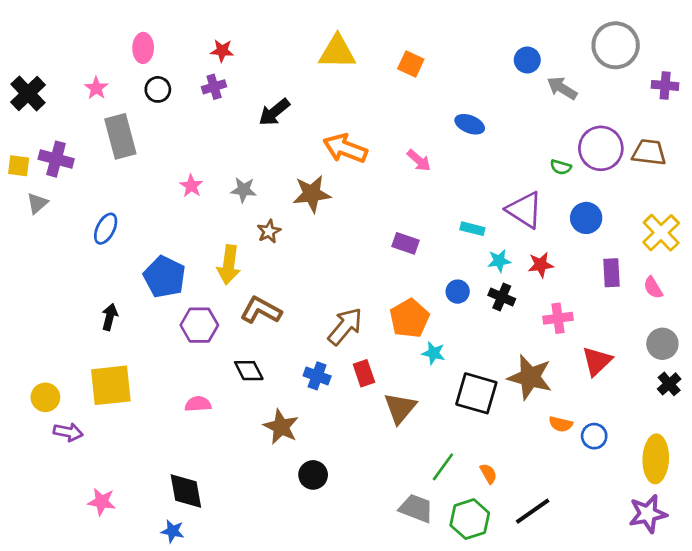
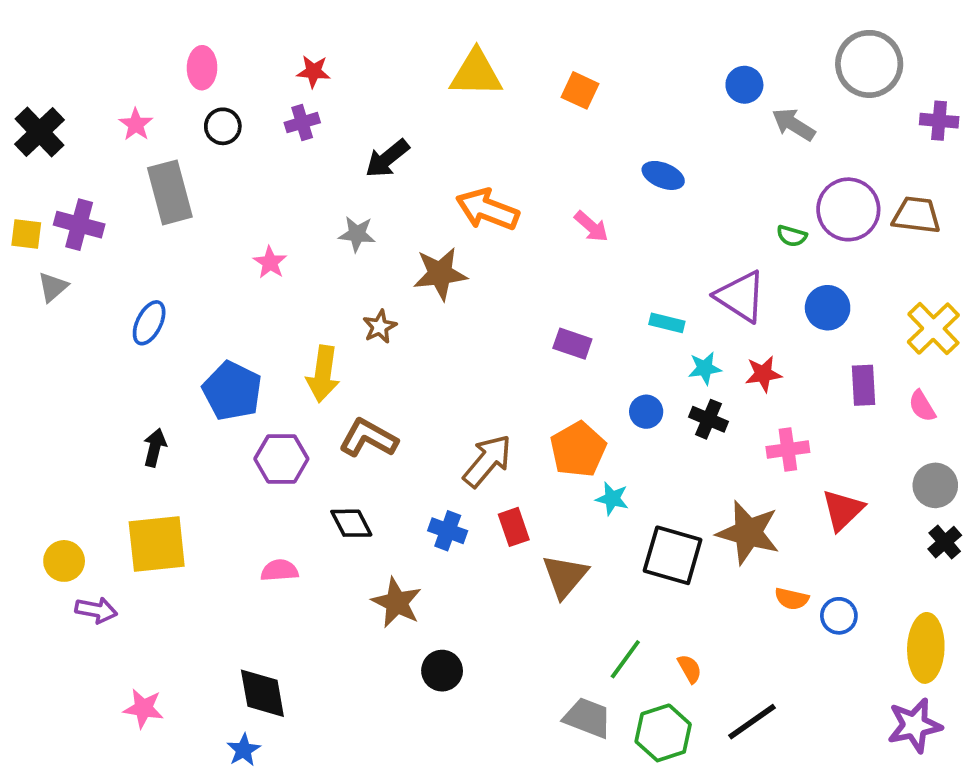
gray star: (243, 190) -> (357, 234), moved
blue star: (173, 531) -> (244, 750), turned 30

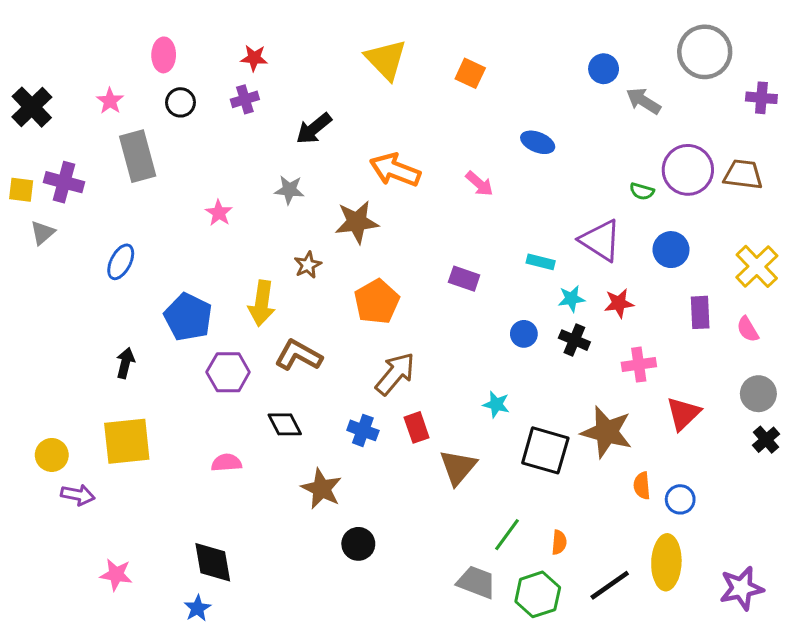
yellow triangle: (476, 73) -> (386, 60), turned 45
orange pentagon: (578, 449) -> (377, 302), moved
orange semicircle: (792, 599) -> (642, 486), turned 72
yellow ellipse: (926, 648) -> (666, 562), moved
orange semicircle: (690, 669) -> (559, 542), turned 35

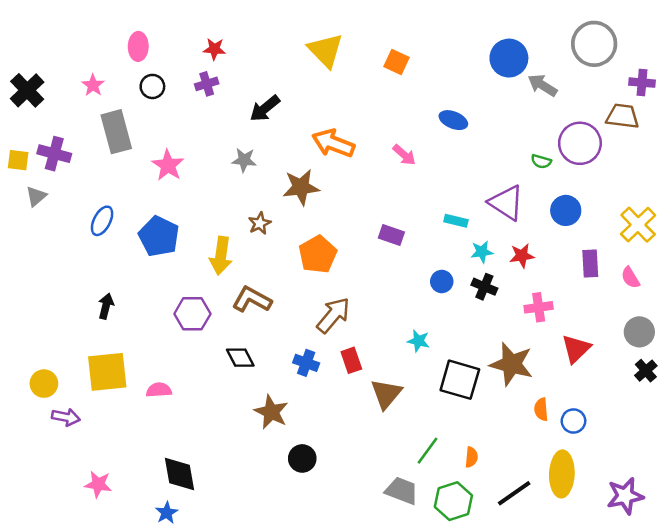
blue circle: (604, 69) -> (509, 58), size x1.5
brown trapezoid: (743, 174) -> (623, 116), moved
pink star: (219, 213) -> (168, 165), moved, size x1.4
blue pentagon: (188, 317) -> (159, 236), moved
pink semicircle: (226, 463) -> (159, 390), moved

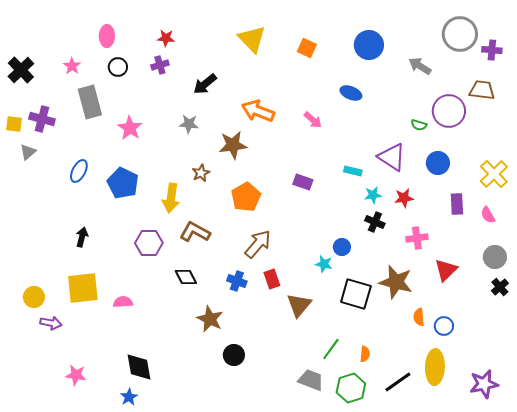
blue circle: (509, 58) -> (369, 45), moved
purple cross: (642, 83) -> (492, 50), moved
blue circle: (442, 281) -> (342, 247), moved

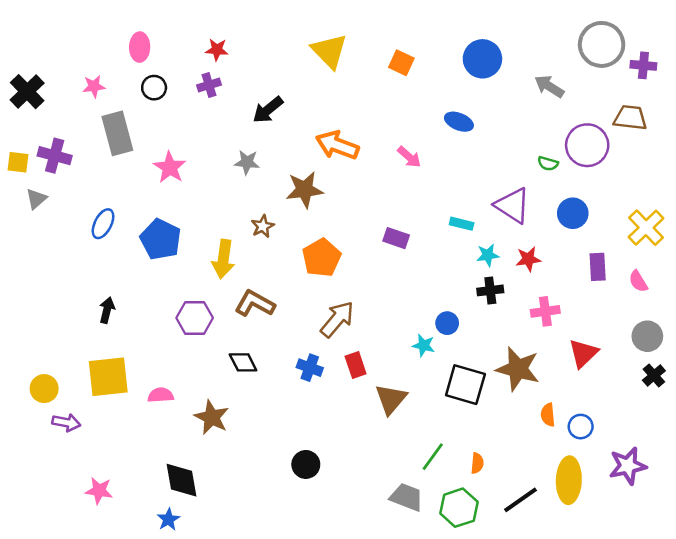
pink star: (72, 66) -> (94, 86), turned 30
black cross: (375, 222) -> (490, 290), turned -30
brown star: (210, 319) -> (212, 417), moved
purple star: (484, 384) -> (628, 466), moved

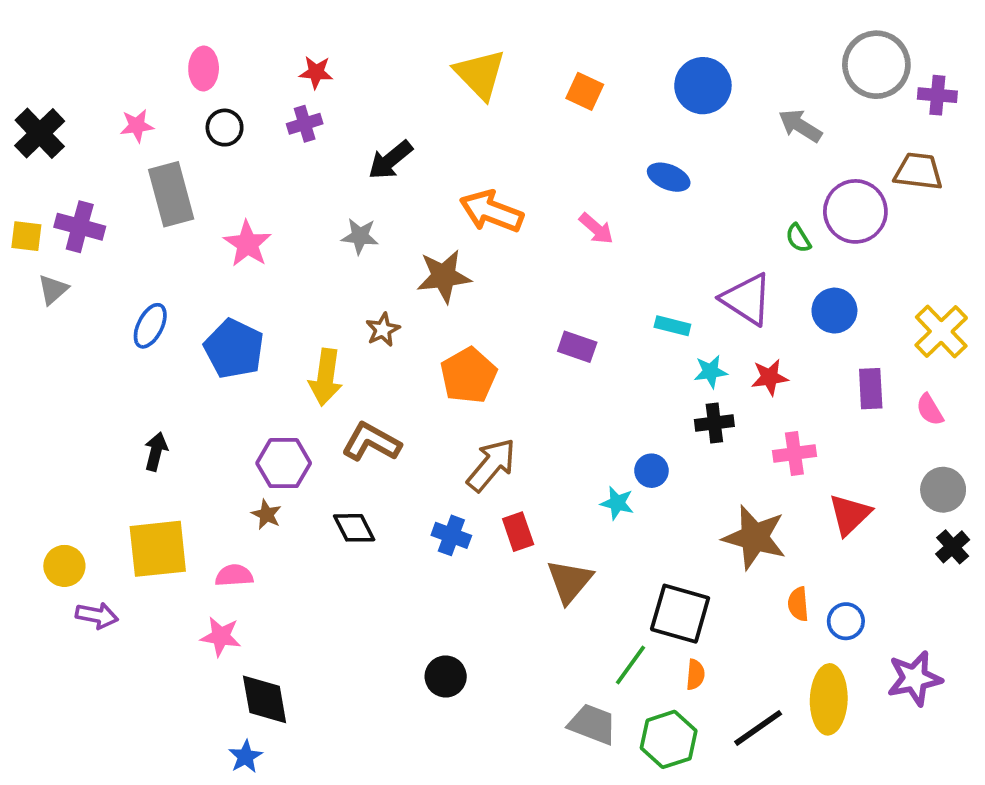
green semicircle: (548, 164) -> (798, 238), turned 42
black square: (465, 385) -> (680, 614), moved
brown star: (212, 417) -> (266, 514), moved, size x0.6
pink star: (99, 491) -> (221, 636), moved

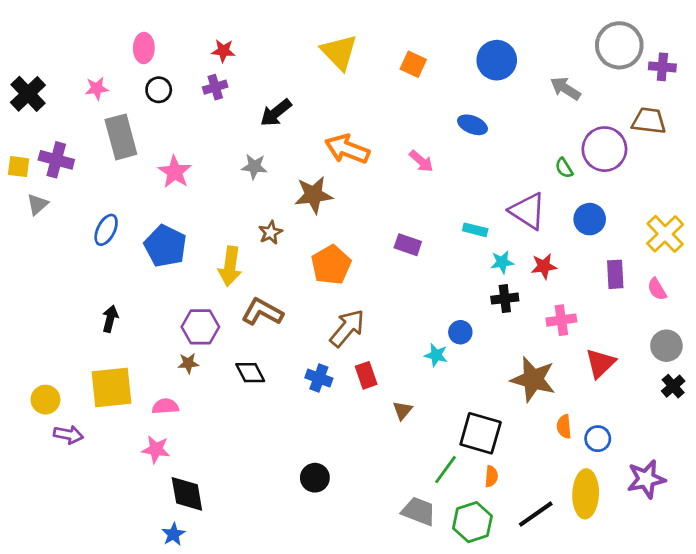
brown star: (266, 514) -> (188, 363), turned -30
brown triangle: (570, 581) -> (402, 410), size x0.6

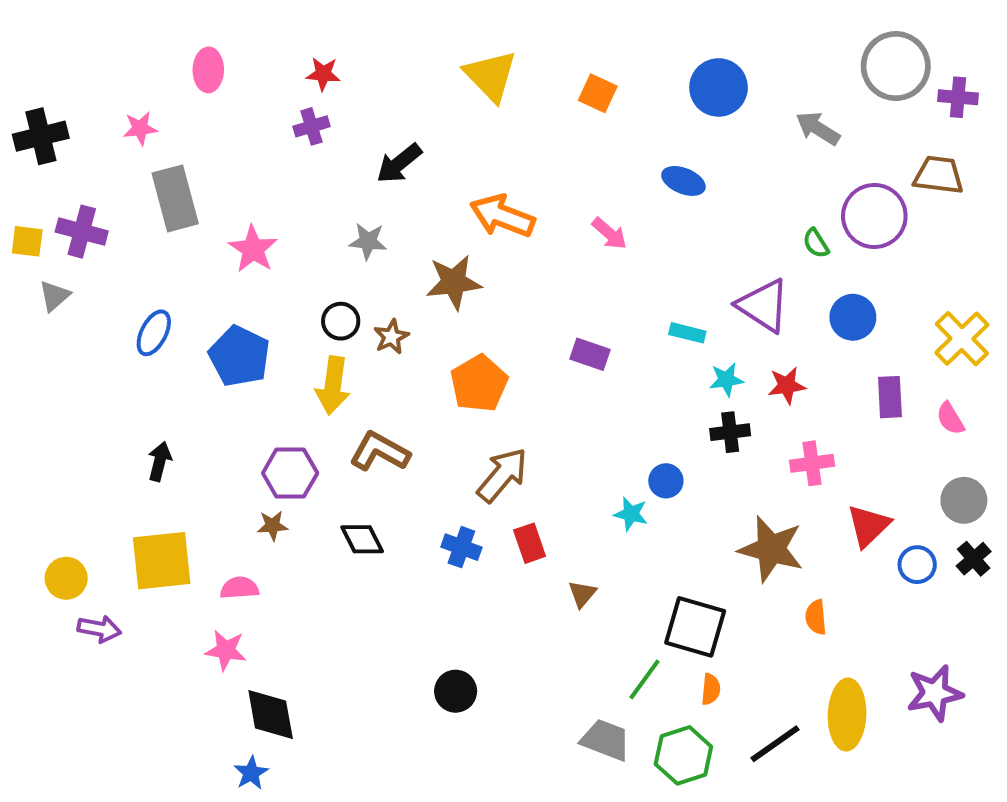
black circle: (159, 90) -> (341, 321), moved
black cross: (28, 94) -> (41, 136), turned 30
blue circle: (598, 439) -> (917, 565), moved

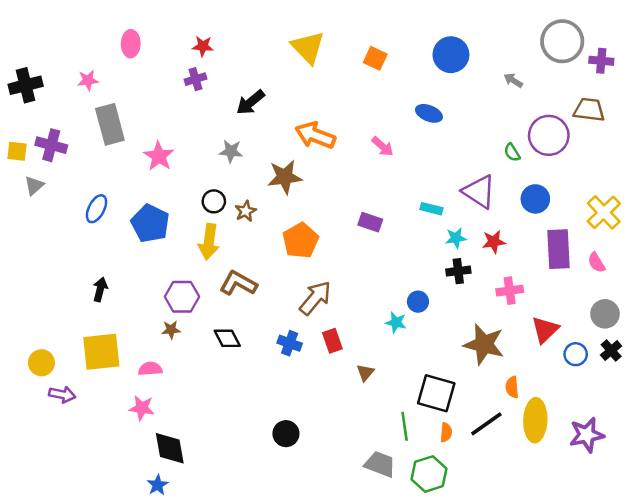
gray arrow: (818, 128) -> (513, 80), size x0.7
purple rectangle: (890, 397) -> (559, 249), size x1.5
green line: (645, 679) -> (405, 426), turned -44
yellow ellipse: (847, 715) -> (535, 420), moved
black line: (775, 744) -> (486, 424), moved

